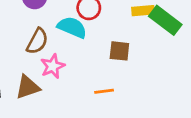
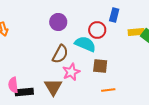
brown square: (119, 51) -> (100, 66), moved
brown triangle: (28, 87) -> (53, 87), turned -42

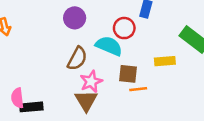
yellow rectangle: (136, 32) -> (165, 61), moved
brown triangle: (53, 87) -> (86, 101), moved
orange line: (108, 90) -> (138, 89), moved

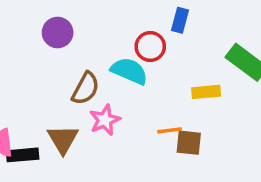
purple circle: (75, 18) -> (58, 33), moved
brown square: (128, 74) -> (189, 143), moved
brown triangle: (86, 101) -> (63, 139), moved

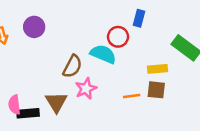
purple circle: (58, 33) -> (34, 27), moved
brown square: (189, 143) -> (156, 90), moved

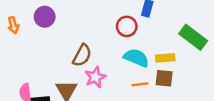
cyan semicircle: (103, 54) -> (136, 58), moved

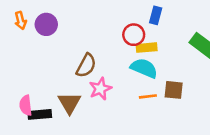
orange arrow: (13, 25) -> (21, 21), moved
yellow rectangle: (165, 58) -> (147, 48), moved

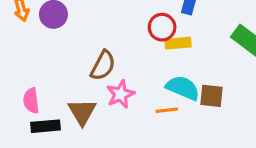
cyan semicircle: (144, 68) -> (183, 88), moved
orange line: (148, 96) -> (167, 110), moved
pink semicircle: (26, 105) -> (31, 101), moved

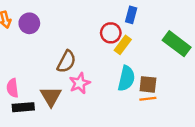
yellow rectangle: (178, 43) -> (123, 45), turned -48
cyan semicircle: (183, 88) -> (126, 78), turned 80
orange line: (167, 110) -> (148, 99), moved

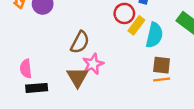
cyan semicircle: (126, 78) -> (154, 35), moved
brown triangle: (51, 96) -> (77, 77), moved

